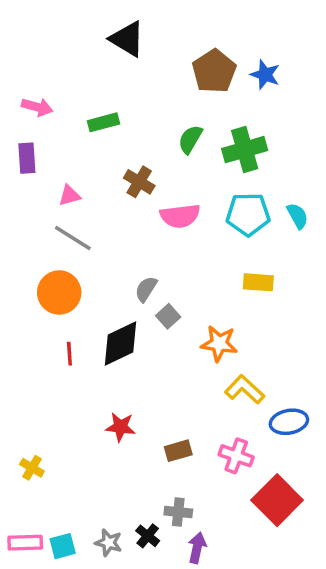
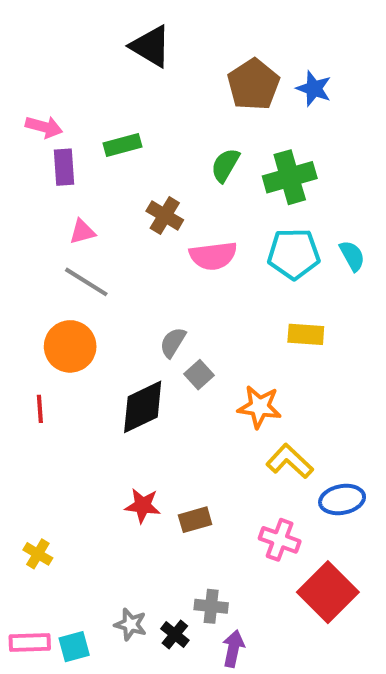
purple rectangle: (27, 158) -> (64, 167), moved
red line: (69, 354) -> (40, 409), moved
brown rectangle: (178, 451) -> (195, 520), moved
gray star: (109, 543) -> (131, 624), moved

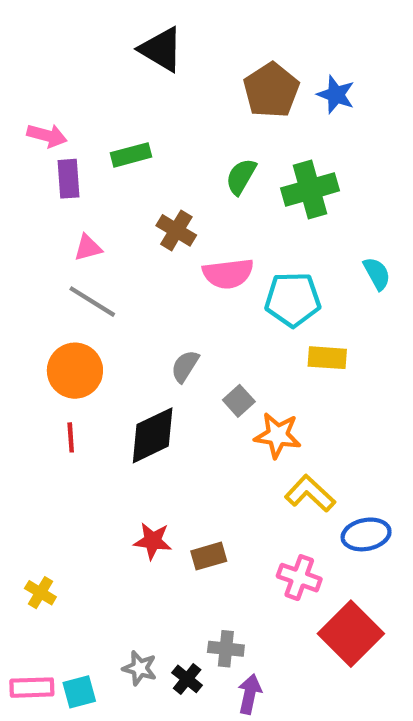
cyan pentagon: (294, 254) -> (293, 299), moved
gray square: (199, 375) -> (239, 401), moved
red line: (40, 409) -> (71, 437), moved

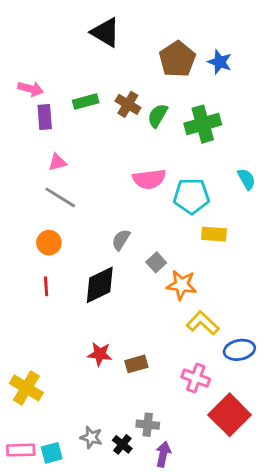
brown cross: (176, 230) -> (128, 104), moved
orange circle: (75, 371) -> (49, 243), size x0.7
yellow cross: (40, 593) -> (26, 388), size x1.6

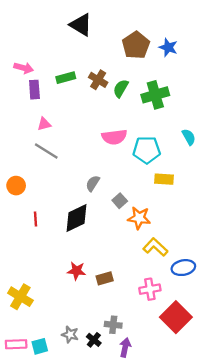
orange circle: (49, 243) -> (16, 186), moved
pink cross: (196, 378) -> (150, 289), turned -30

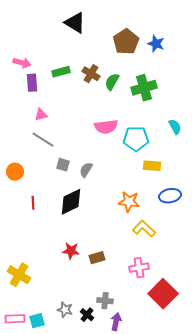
gray square: (120, 201) -> (63, 165), moved, turned -32
blue ellipse: (183, 268) -> (170, 196), moved

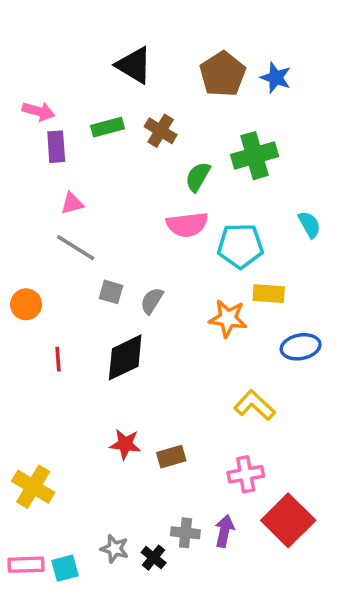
black triangle: (75, 23) -> (134, 65), moved
green semicircle: (112, 82) -> (198, 177), moved
orange star: (129, 202) -> (228, 318), moved
purple arrow: (116, 322) -> (224, 531), moved

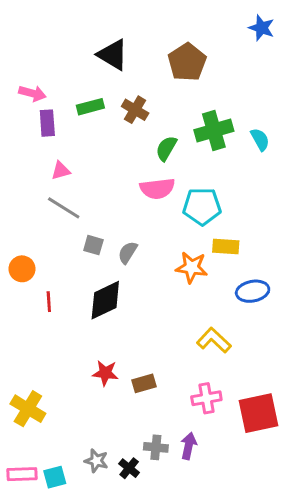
blue star: (276, 78) -> (262, 28), moved
cyan semicircle: (309, 225) -> (260, 139), moved
orange circle: (26, 304) -> (22, 269), moved
red square: (288, 520) -> (259, 413), moved, turned 33

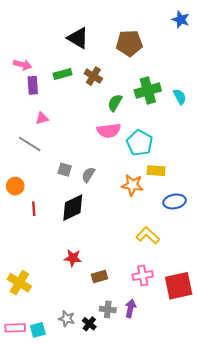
brown pentagon: (187, 62) -> (129, 43), turned 30
cyan pentagon: (202, 206) -> (140, 143), turned 30
gray line: (64, 208) -> (30, 144), moved
brown rectangle: (144, 383) -> (100, 277), moved

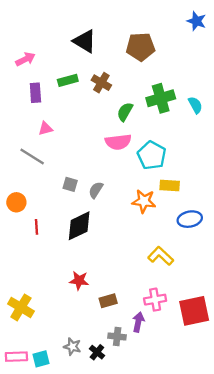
pink arrow: (22, 65) -> (25, 59), moved, turned -42
purple arrow: (130, 308) -> (138, 322), moved

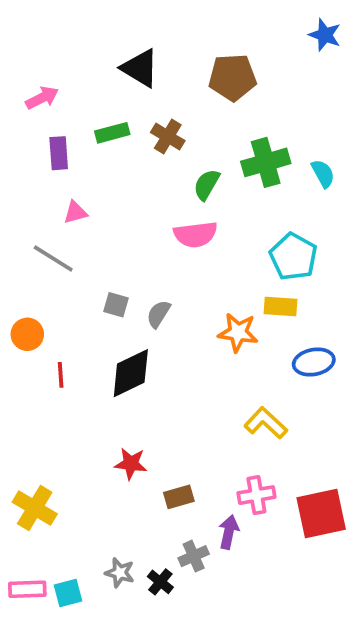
cyan pentagon: (152, 155) -> (293, 257), moved
gray cross: (117, 337) -> (194, 556), turned -30

